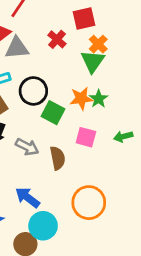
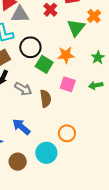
orange cross: (98, 44) -> (94, 16), moved
green star: (99, 99) -> (98, 57), moved
orange circle: (89, 203) -> (67, 133), size x0.7
cyan circle: (43, 226) -> (46, 153), moved

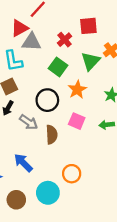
black circle: (30, 47) -> (47, 100), moved
orange star: (66, 55) -> (77, 90), turned -30
green square: (44, 64) -> (58, 67), moved

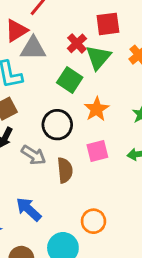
green triangle: (91, 61) -> (98, 57), moved
pink square: (77, 121) -> (97, 151), turned -35

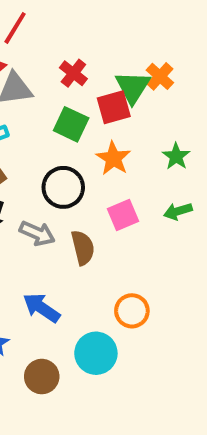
red square: (108, 24) -> (114, 107), moved
green triangle: (98, 57) -> (133, 87), moved

